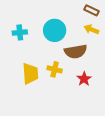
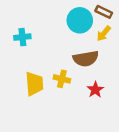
yellow arrow: (91, 29) -> (104, 33), turned -72
cyan circle: (55, 30) -> (80, 20), moved

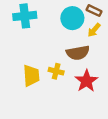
cyan cross: (22, 37) -> (25, 16), moved, size x1.5
red star: (95, 90) -> (86, 81), size x1.5

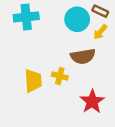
red star: (86, 81) -> (92, 101), moved

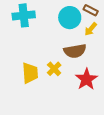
yellow cross: (60, 76) -> (54, 69), turned 32
red star: (92, 101) -> (86, 79), moved

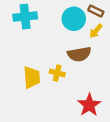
yellow cross: (54, 69) -> (57, 73), turned -32
red star: (86, 79) -> (89, 105), moved

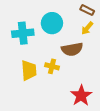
cyan cross: (25, 17) -> (23, 33), moved
cyan circle: (74, 19) -> (52, 23), moved

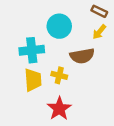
cyan cross: (23, 33) -> (32, 50), moved
red star: (81, 96) -> (59, 109), moved

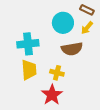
cyan circle: (59, 26) -> (63, 23), moved
yellow cross: (59, 75) -> (57, 73), moved

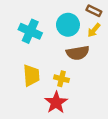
cyan cross: (28, 44) -> (30, 31), moved, turned 30

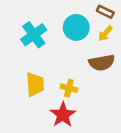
cyan cross: (30, 31) -> (34, 35), turned 30
brown semicircle: (78, 53) -> (102, 63), moved

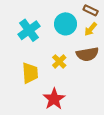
yellow cross: (69, 88) -> (59, 61), moved, turned 32

